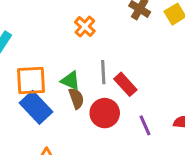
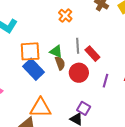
purple line: (145, 125) -> (106, 81), turned 40

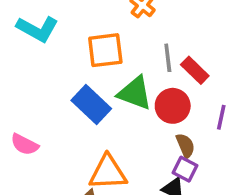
orange square: (30, 51) -> (105, 50), moved
green triangle: (56, 51) -> (135, 93), moved, size x1.5
brown semicircle: (60, 63) -> (185, 146), moved

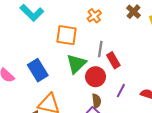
green triangle: (135, 93) -> (76, 64), turned 40
blue rectangle: (91, 104) -> (38, 70), moved

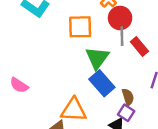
blue rectangle: (38, 70) -> (102, 83), moved
red circle: (96, 77) -> (120, 18), moved

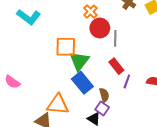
orange square: (80, 27) -> (66, 47), moved
gray line: (122, 36) -> (115, 38), moved
red rectangle: (139, 46) -> (116, 66), moved

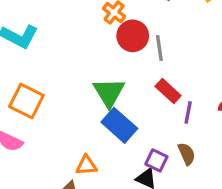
orange square: (66, 47) -> (26, 101), moved, turned 35
brown semicircle: (104, 95) -> (187, 154), moved
orange triangle: (58, 104) -> (86, 165), size x0.6

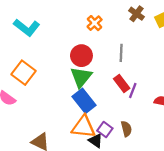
red circle: (133, 36) -> (81, 56), moved
purple line: (188, 112) -> (133, 90), moved
orange triangle: (86, 165) -> (84, 127), moved, size x1.6

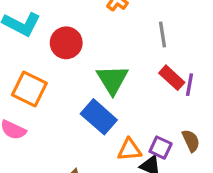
red circle: (81, 56) -> (66, 43), moved
blue rectangle: (84, 101) -> (99, 117), moved
orange triangle: (84, 127) -> (129, 150), size x0.7

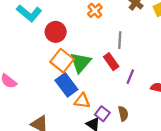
red rectangle: (172, 78) -> (111, 62), moved
orange square: (29, 89) -> (62, 61), moved
orange triangle: (129, 150) -> (82, 101), moved

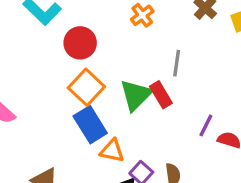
green triangle: (81, 62) -> (136, 95), moved
purple line: (130, 77) -> (206, 125), moved

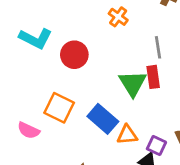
orange square: (86, 87) -> (59, 108), moved
red rectangle: (161, 95) -> (153, 77), turned 40

